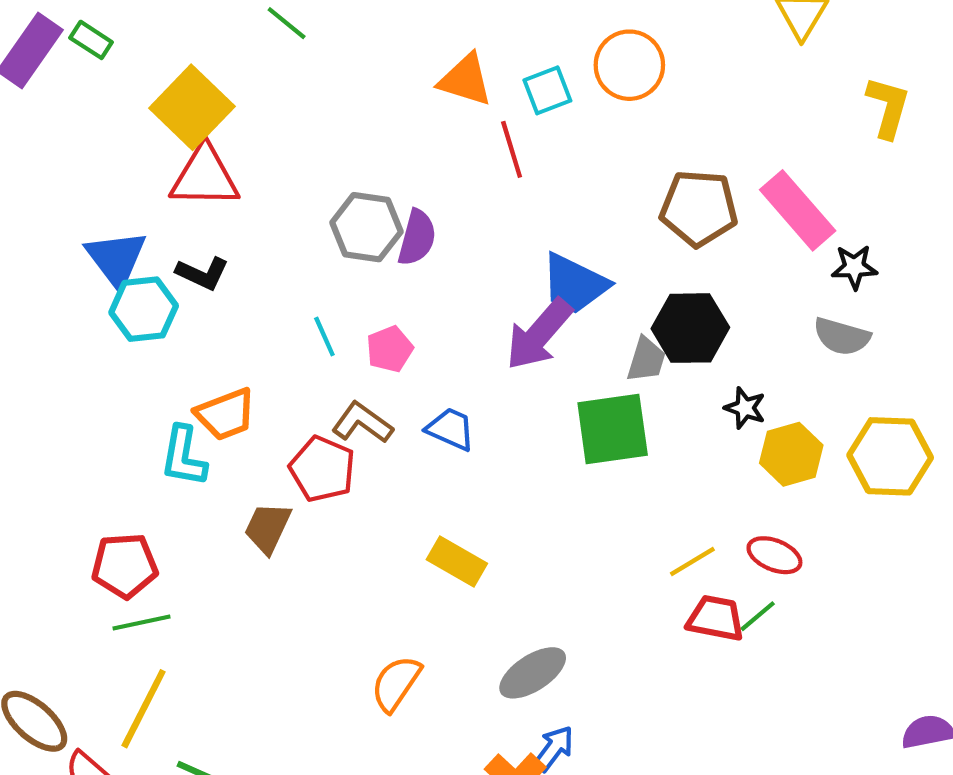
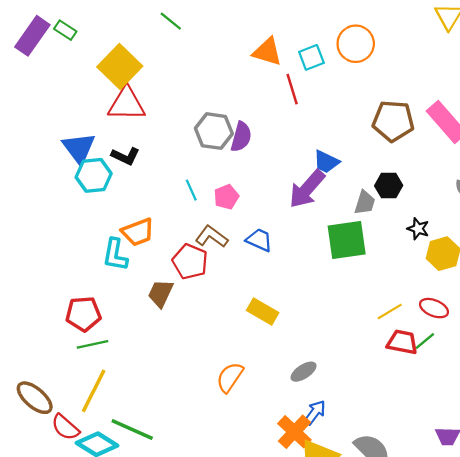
blue trapezoid: (575, 284) -> (326, 162), size x0.7
black hexagon: (690, 328) -> (389, 186), size x0.7
gray ellipse: (533, 673) -> (304, 372), size x0.7

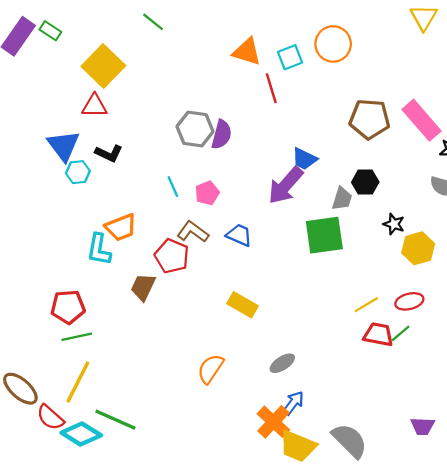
red triangle: (127, 104) -> (94, 106), moved, size x0.7
cyan hexagon: (94, 175) -> (78, 172), size x0.7
red ellipse: (434, 308) -> (409, 301), turned -36

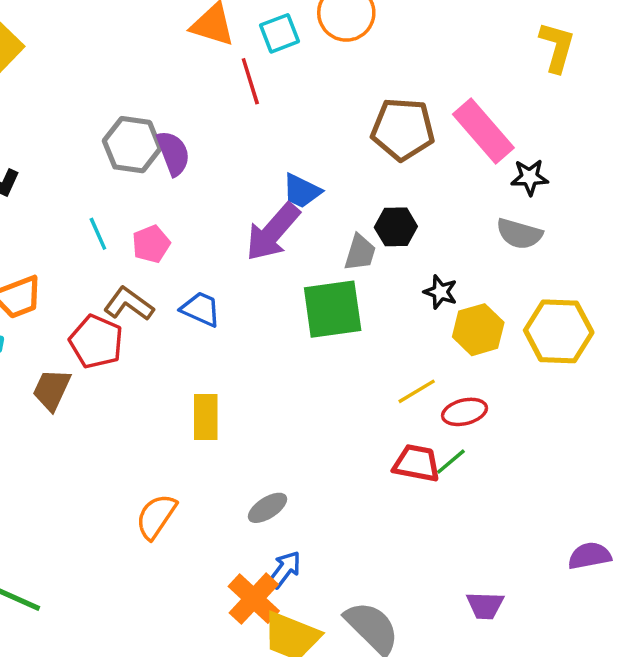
purple semicircle: (222, 135) -> (173, 153), turned -36
yellow rectangle: (243, 305) -> (206, 417), turned 60
yellow line: (366, 305) -> (417, 391), moved

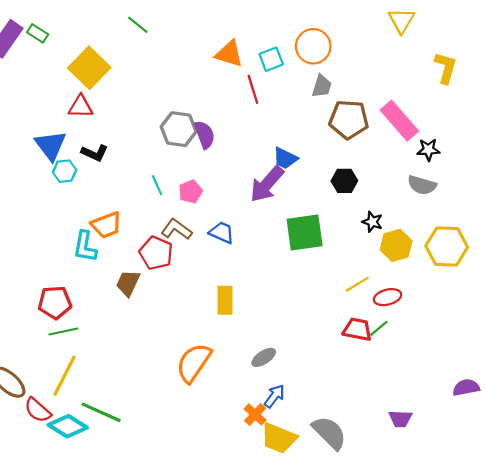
gray trapezoid: (360, 253) -> (322, 86), moved
orange semicircle: (156, 516) -> (194, 363), size x1.4
orange cross: (254, 599) -> (255, 414), size x0.7

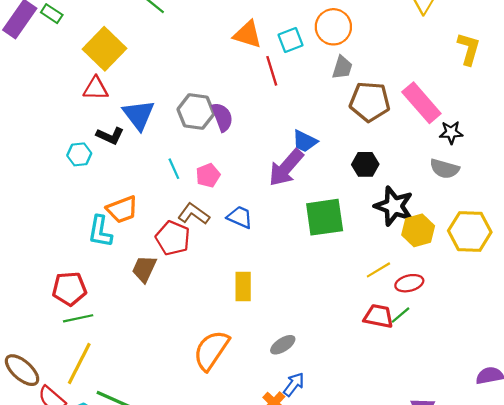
blue triangle: (51, 145) -> (139, 115), moved
black star: (372, 222) -> (394, 206), size x1.8

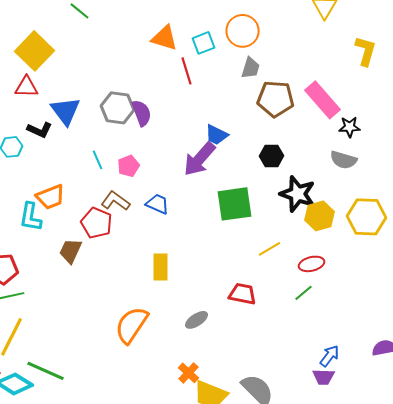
yellow line: (378, 270) -> (270, 249), moved
red trapezoid: (378, 316) -> (242, 294), moved
blue arrow: (294, 384) -> (330, 356), moved

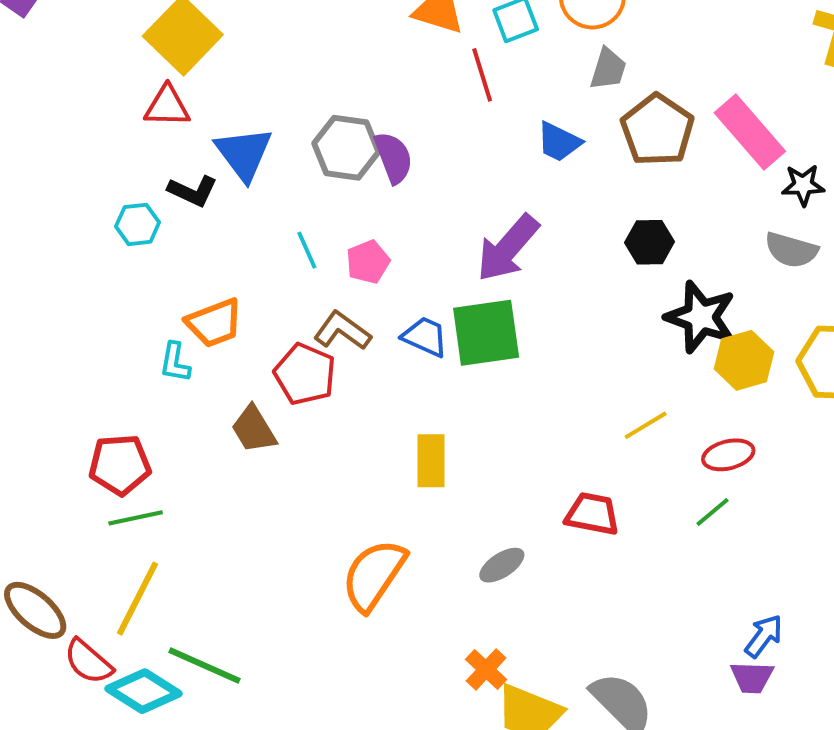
brown pentagon: (276, 99) -> (657, 130), turned 30
blue trapezoid: (216, 135) -> (559, 142), moved
green square: (234, 204) -> (486, 333), moved
cyan L-shape: (30, 217) -> (175, 362), size x0.7
brown trapezoid: (70, 251) -> (254, 429), turned -56

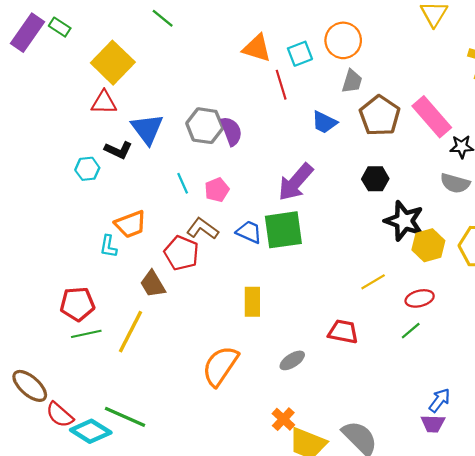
yellow line: (138, 599) -> (131, 332), moved

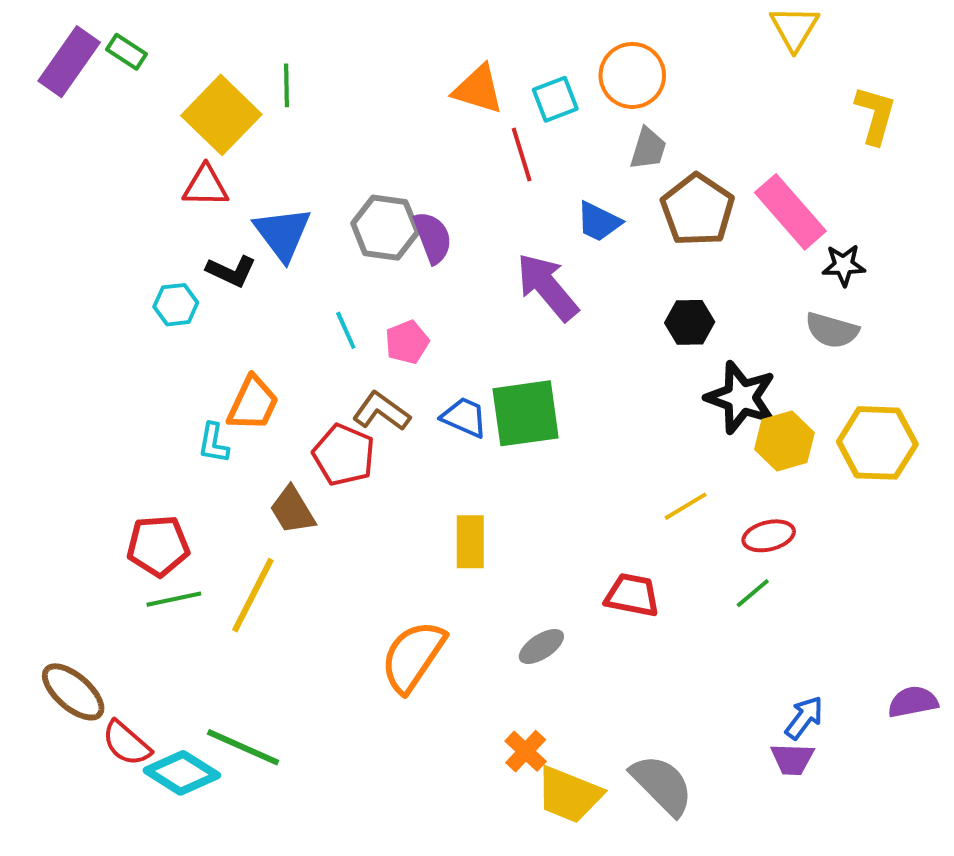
green line: (163, 18) -> (287, 85), moved, turned 50
purple arrow: (296, 182) -> (547, 287), moved, turned 99
orange trapezoid: (131, 224) -> (253, 403), turned -44

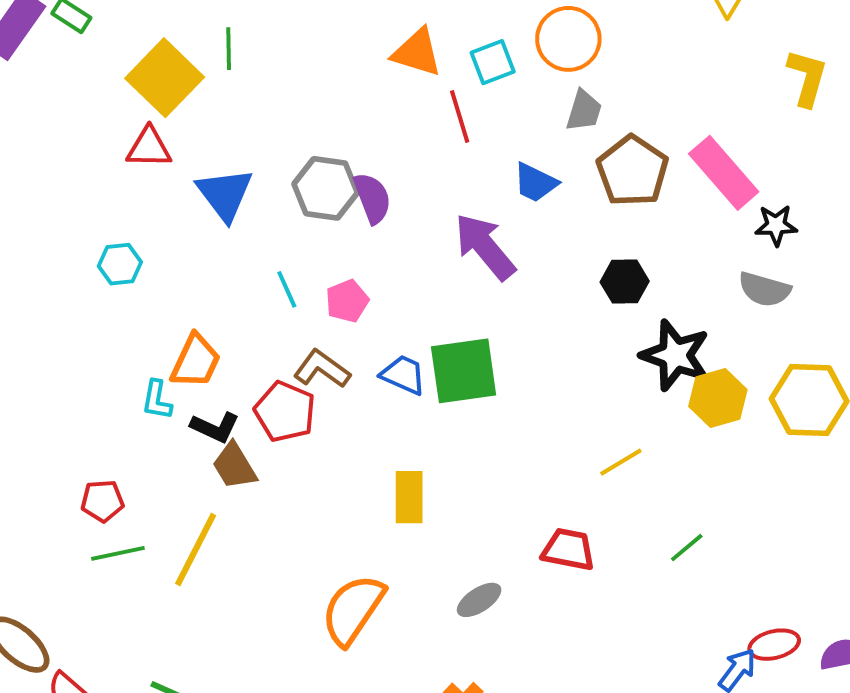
black L-shape: (231, 271) -> (215, 427), moved
red ellipse: (769, 536) -> (774, 645), moved
red pentagon: (158, 546) -> (102, 501), size x0.7

